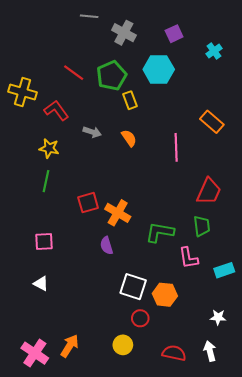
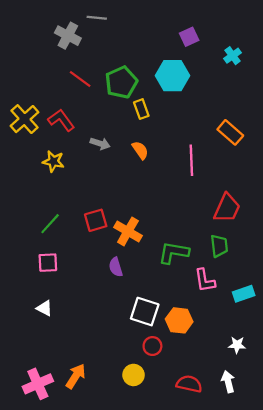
gray cross: (124, 33) -> (68, 36), moved
yellow cross: (23, 92) -> (24, 119), moved, turned 32
green line: (46, 181) -> (50, 224), moved, turned 30
pink cross: (35, 353) -> (38, 384), turned 32

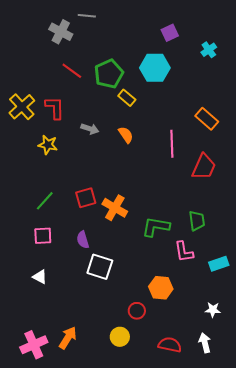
yellow rectangle: (141, 109) -> (127, 98), turned -30
red L-shape: (61, 120) -> (55, 108), turned 35
red trapezoid: (227, 208) -> (204, 167), moved
purple semicircle: (116, 267) -> (83, 240), moved
white square: (145, 312) -> (100, 267), moved

